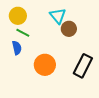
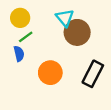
brown circle: (69, 29) -> (77, 32), size x1.5
green line: (23, 33) -> (26, 37), turned -64

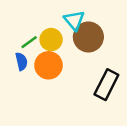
yellow circle: (20, 18) -> (51, 40), moved
orange circle: (50, 73) -> (48, 65), moved

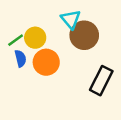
yellow circle: (51, 40) -> (35, 38), moved
green line: (29, 42) -> (16, 40), moved

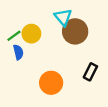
orange circle: (46, 62) -> (51, 83), moved
black rectangle: (101, 81) -> (90, 72), size x0.7

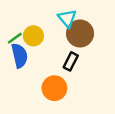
blue semicircle: (18, 52) -> (19, 56), size x1.5
black rectangle: (90, 72) -> (71, 61), moved

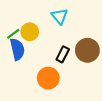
brown circle: (80, 33) -> (87, 50), moved

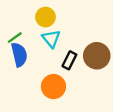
cyan triangle: (60, 16) -> (51, 39), moved
yellow circle: (30, 32) -> (45, 17), moved

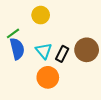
cyan triangle: (51, 39) -> (44, 51), moved

